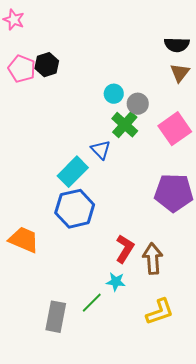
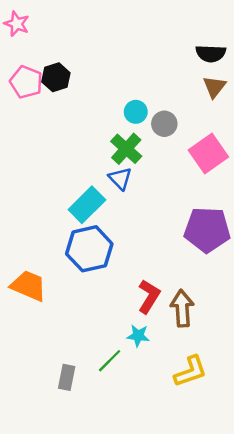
green cross: (125, 125) -> (126, 149), moved
gray rectangle: (56, 317) -> (67, 377), size x0.7

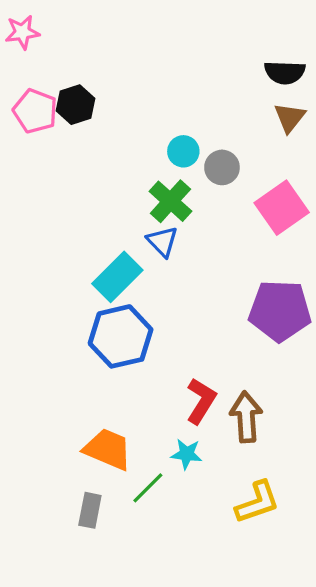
pink star: (17, 24) -> (22, 32), turned -30
orange trapezoid: (29, 286) -> (108, 449), moved

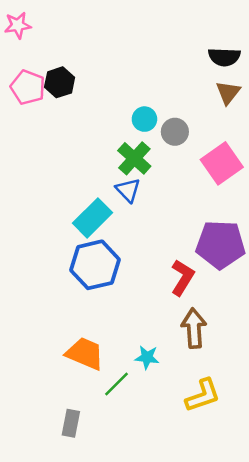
red L-shape: (201, 401) -> (182, 278), moved
gray rectangle: (90, 510) -> (71, 423), moved

